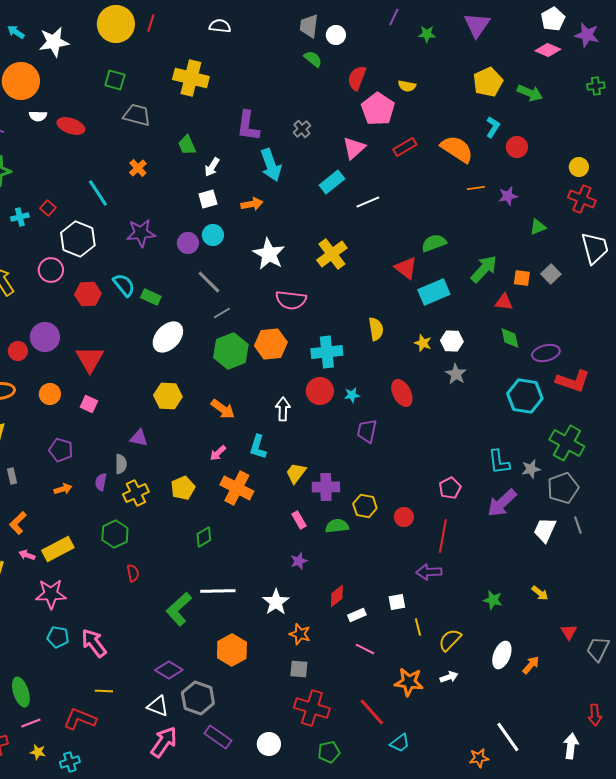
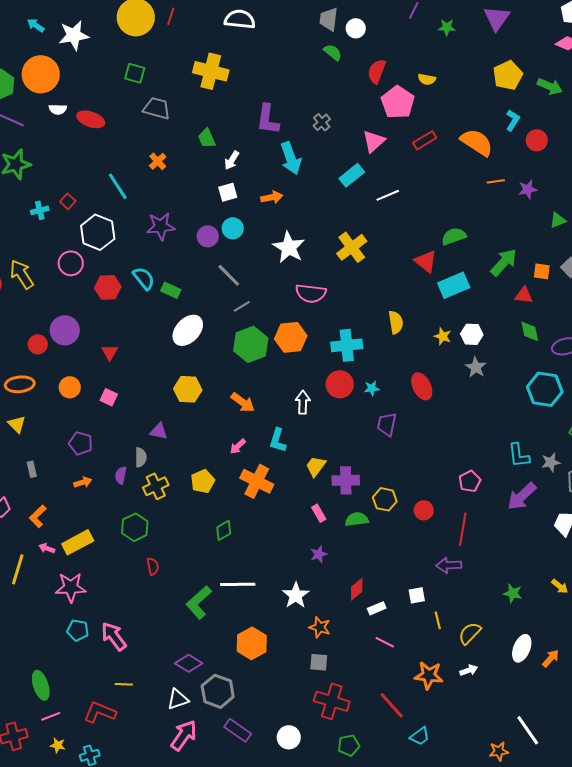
white semicircle: (220, 26) -> (240, 19), size x1.4
red triangle: (90, 359) -> (110, 352), size x0.6
white triangle: (158, 706) -> (178, 699), turned -40

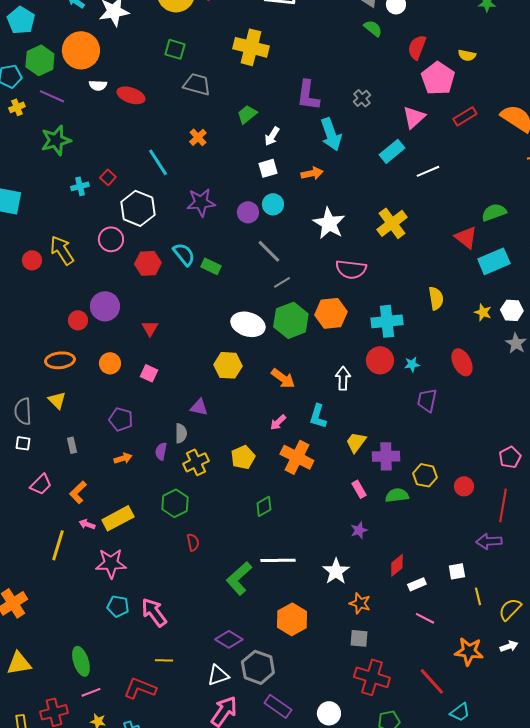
green trapezoid: (207, 138) -> (247, 114), turned 75
white ellipse: (188, 330) -> (248, 324), moved, turned 64

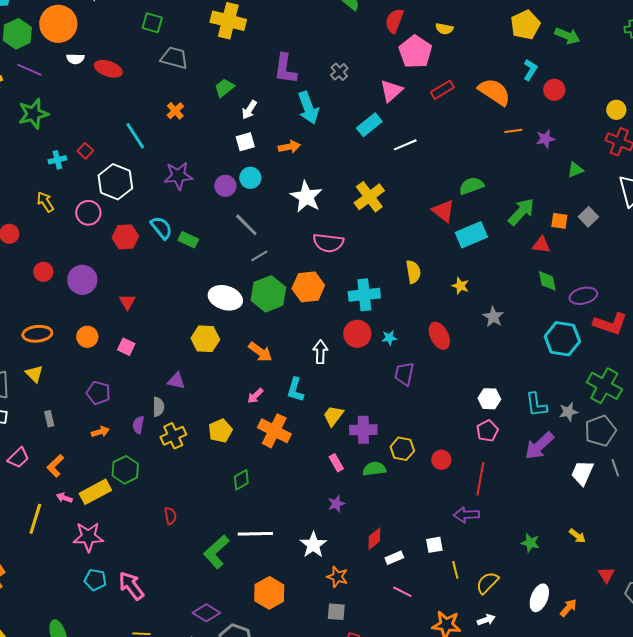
yellow arrow: (62, 250) -> (45, 202), moved, size x0.7
white hexagon: (512, 310) -> (489, 399), moved
red circle: (78, 320) -> (43, 272), moved
green hexagon: (175, 503) -> (125, 470), moved

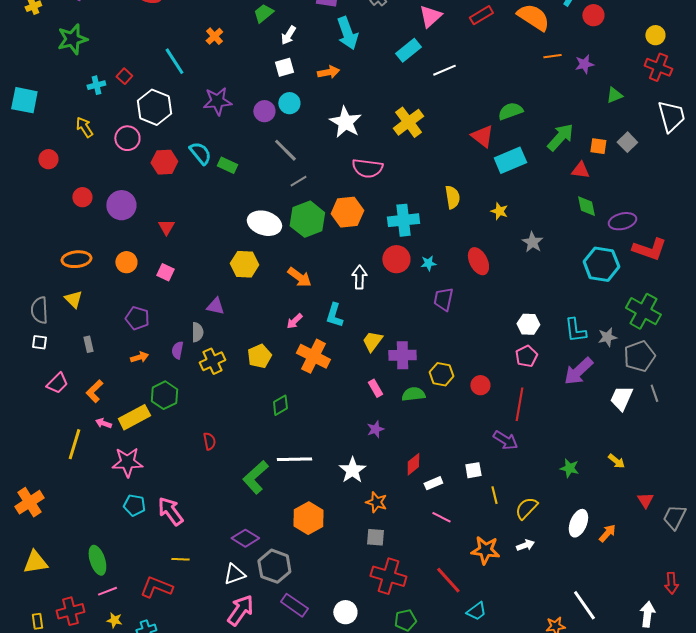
purple arrow: (466, 515) -> (505, 440), turned -145

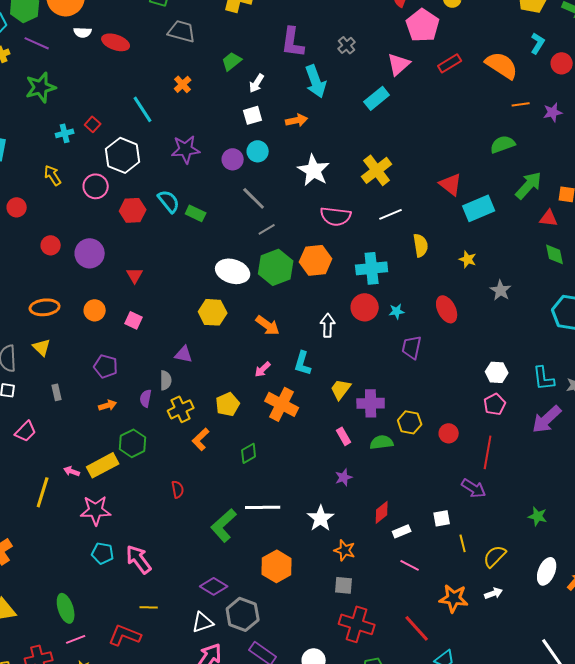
white line: (444, 70) -> (391, 214), moved
green semicircle: (510, 111) -> (503, 144), moved
orange L-shape: (94, 391) -> (201, 439), moved

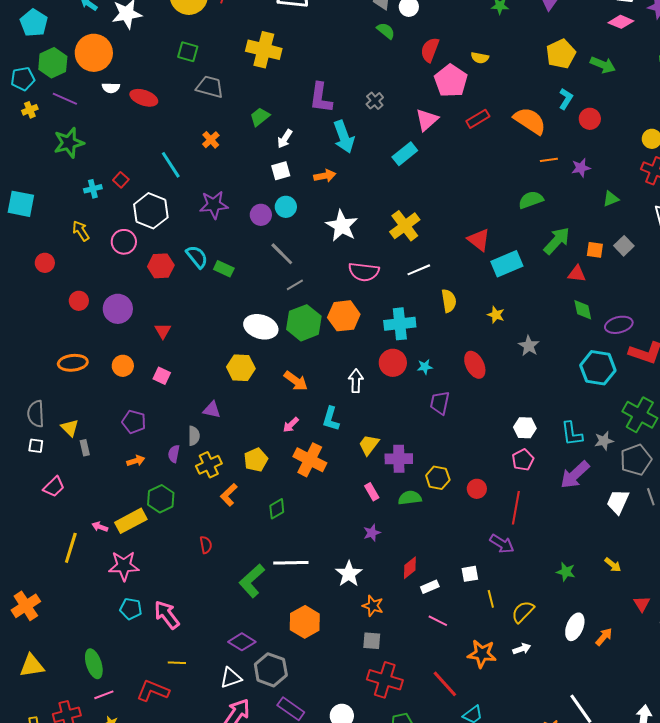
yellow triangle: (42, 347) -> (70, 428), moved

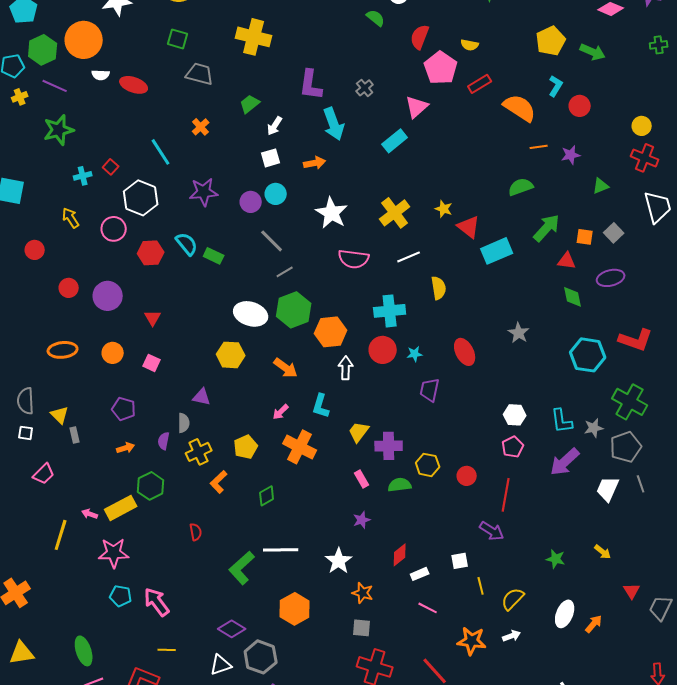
red rectangle: (478, 119) -> (480, 84), moved
yellow star: (496, 315) -> (444, 209), moved
orange hexagon: (344, 316) -> (331, 332), moved
purple ellipse: (619, 325) -> (611, 278), moved

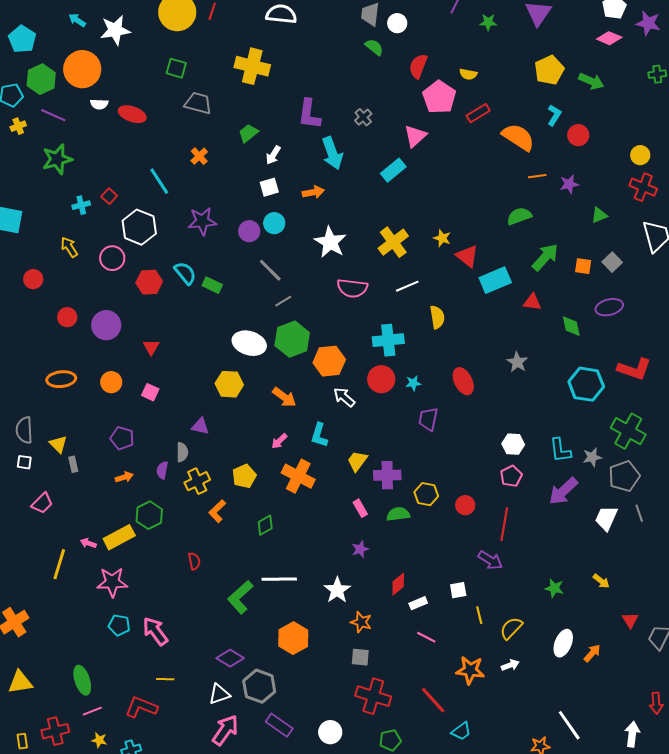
red triangle: (567, 261) -> (532, 302), moved
white arrow: (346, 368) -> (344, 397), turned -50

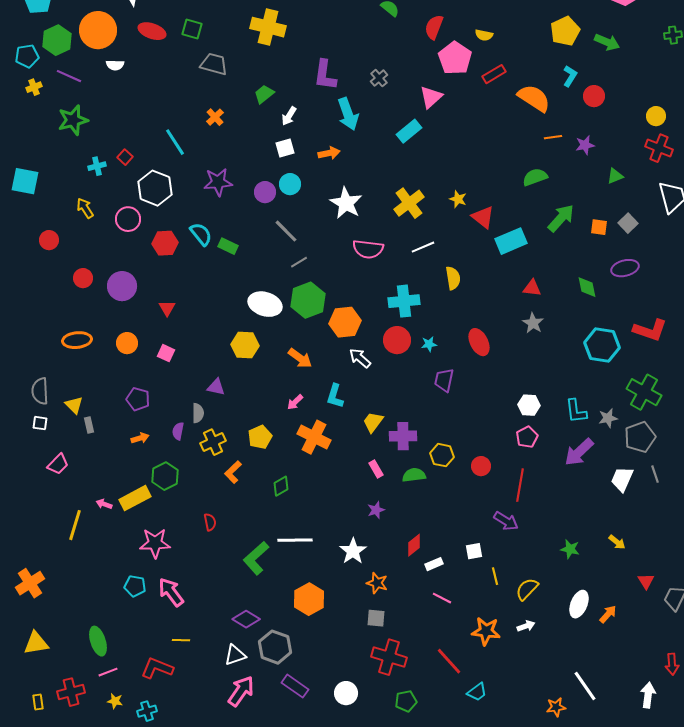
red ellipse: (132, 114) -> (152, 31), moved
red triangle: (532, 302) -> (532, 288), moved
pink star: (112, 582) -> (155, 543), moved

